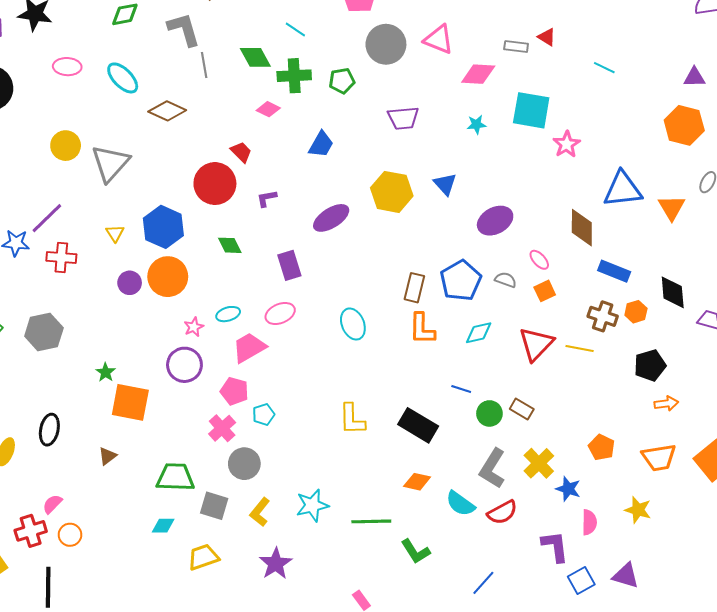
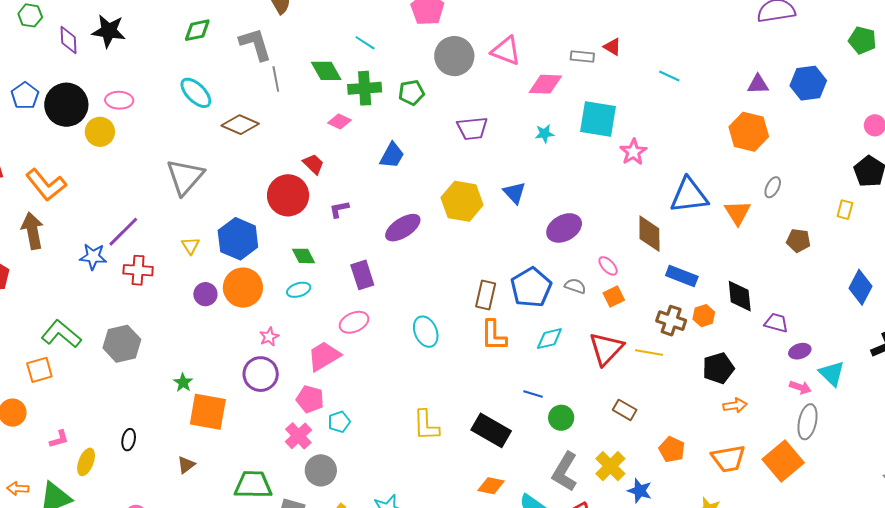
pink ellipse: (67, 67) -> (119, 100), moved
yellow circle: (66, 146) -> (100, 132), moved
cyan ellipse: (228, 314) -> (299, 290), moved
brown rectangle: (522, 409) -> (625, 410), moved
black ellipse: (49, 430) -> (129, 440), size x0.7

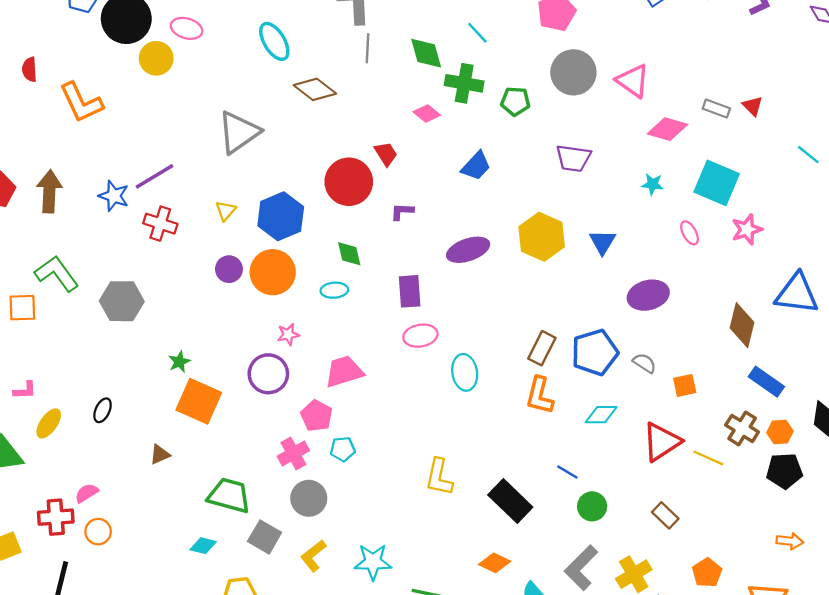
brown arrow: (32, 231) -> (49, 191), moved
pink ellipse: (608, 266) -> (690, 233), moved
pink ellipse: (354, 322) -> (420, 336), moved
black pentagon: (718, 368) -> (784, 471), moved

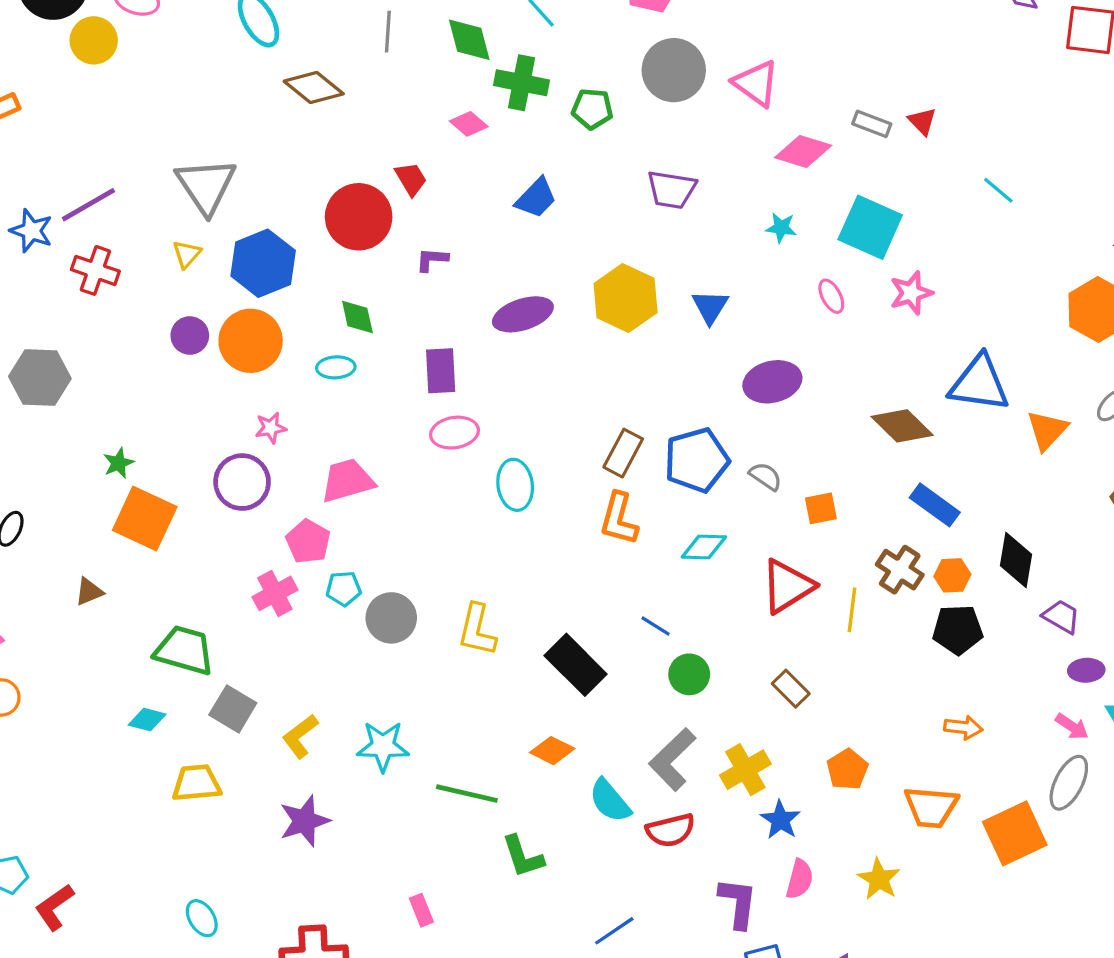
gray triangle: (239, 132) -> (206, 186), moved, turned -30
brown diamond: (742, 325) -> (902, 426), turned -60
yellow line: (708, 458) -> (852, 610), turned 72
gray circle: (309, 498) -> (391, 618), moved

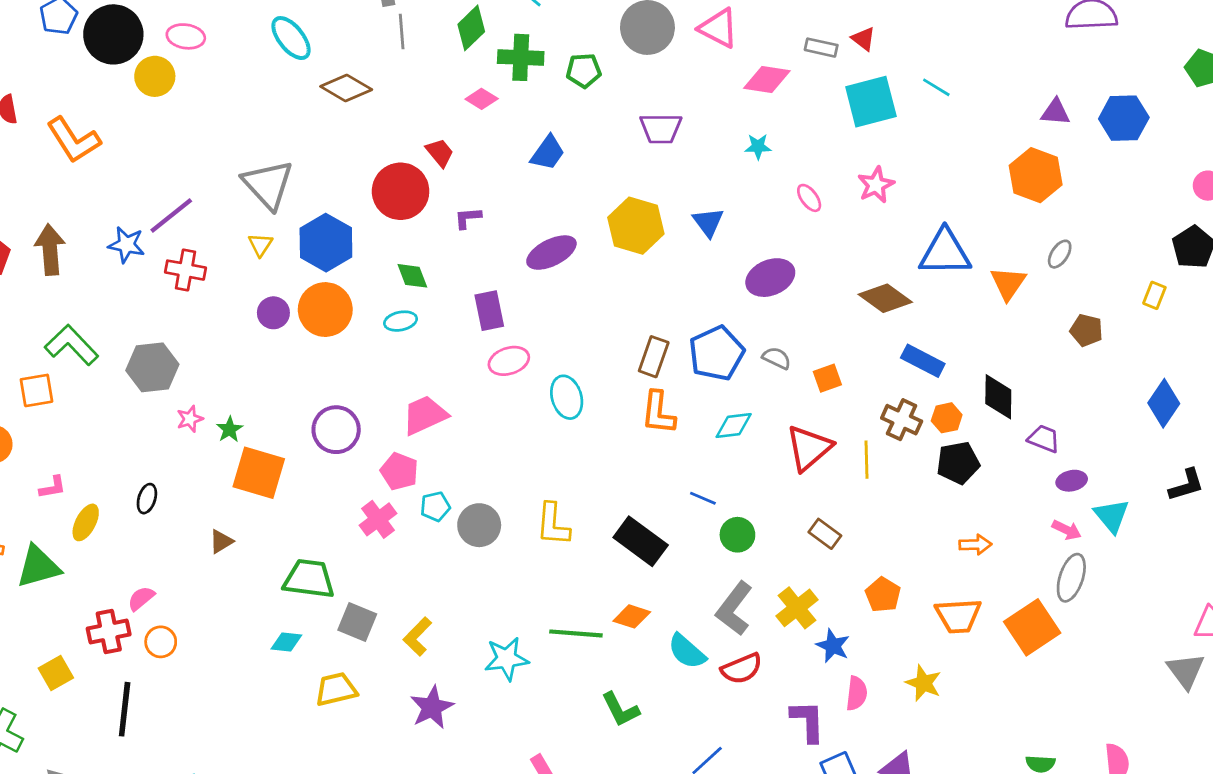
green diamond: (469, 40) -> (471, 28), turned 69
cyan square: (870, 227) -> (871, 102), moved, turned -30
pink star: (271, 428) -> (190, 419), moved
cyan star: (383, 746) -> (507, 659), moved
green line: (467, 794) -> (576, 633), moved

